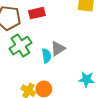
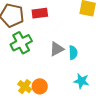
cyan semicircle: (46, 56) -> (73, 53), moved

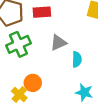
gray triangle: (57, 49) -> (58, 43), moved
orange circle: (40, 86) -> (33, 83), moved

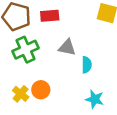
gray triangle: (58, 43) -> (67, 47), turned 36
yellow cross: (19, 94) -> (21, 94), moved

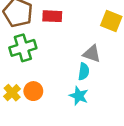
gray triangle: (67, 47) -> (92, 54), moved
cyan star: (95, 99) -> (79, 96), moved

